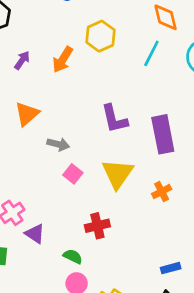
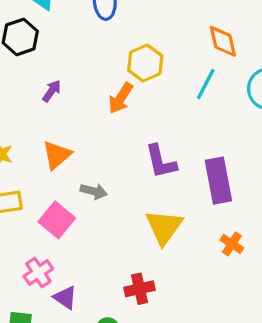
orange arrow: (63, 60) -> (121, 98), moved
pink square: (73, 174) -> (57, 220), moved, size x1.5
orange cross: (162, 192) -> (232, 244), moved, turned -30

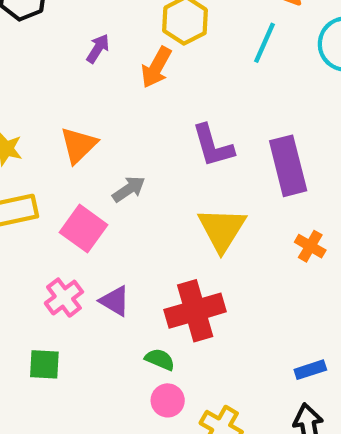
purple arrow: (52, 91) -> (98, 48), moved
gray arrow: (94, 191) -> (129, 189), turned -45
red cross: (140, 289) -> (195, 311), size x1.5
purple triangle: (65, 298) -> (115, 301), moved

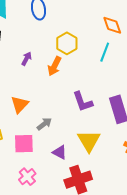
pink square: (84, 229) -> (24, 144), turned -35
pink cross: (64, 298) -> (27, 177), moved
purple triangle: (115, 301) -> (60, 152), moved

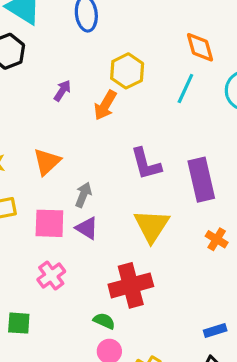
gray arrow: (44, 124) -> (83, 195), turned -35
purple triangle: (60, 152) -> (87, 228), moved

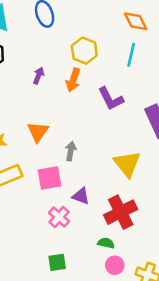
purple L-shape: (146, 164) -> (111, 99), moved
purple triangle: (87, 228) -> (81, 196), moved
green square: (19, 323) -> (57, 262), moved

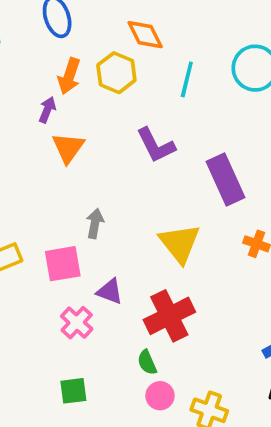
orange diamond: (136, 21) -> (145, 35), moved
orange arrow: (73, 80) -> (69, 76), moved
orange triangle: (38, 132) -> (68, 148), moved
green semicircle: (106, 243) -> (147, 362), turned -126

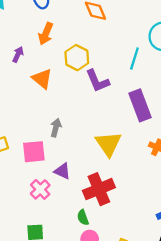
yellow hexagon: (116, 73) -> (77, 58), moved
cyan line: (187, 79) -> (134, 58), moved
purple arrow: (47, 110) -> (18, 55), moved
orange triangle: (68, 148) -> (42, 79), turned -30

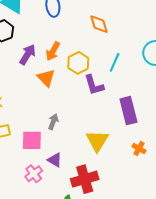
orange arrow: (46, 34) -> (53, 51), moved
purple arrow: (18, 55) -> (28, 55), size x1.5
cyan line: (134, 58) -> (115, 62), moved

